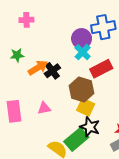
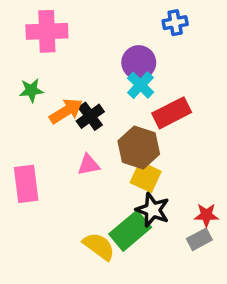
pink cross: (26, 20) -> (47, 31), size x1.6
blue cross: (103, 27) -> (175, 23), moved, size x0.6
pink triangle: (44, 108) -> (88, 165), moved

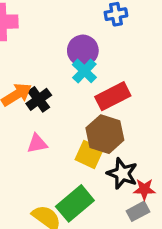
brown hexagon: (139, 147) -> (105, 134), moved
black star: (153, 210) -> (122, 173), moved

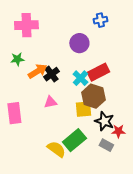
cyan cross: (84, 71) -> (80, 78), moved
yellow square: (89, 155) -> (83, 109), turned -30
gray rectangle: (138, 211) -> (106, 145), moved, turned 56

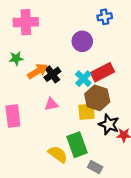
green rectangle: (74, 140) -> (77, 145), turned -70
gray rectangle: (106, 145) -> (95, 167), moved

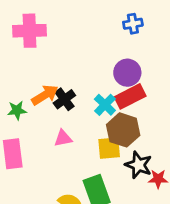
purple circle: (82, 41) -> (127, 73), moved
green star: (16, 58) -> (17, 110), moved

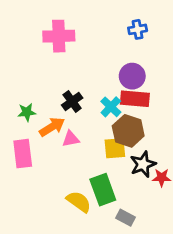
pink cross: (29, 31) -> (59, 36), moved
orange arrow: (45, 95) -> (52, 127), moved
red rectangle: (130, 96) -> (135, 99), turned 32
black star: (139, 165) -> (143, 164), turned 30

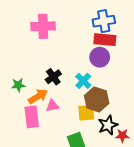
blue cross: (138, 29) -> (104, 21), size x1.5
red rectangle: (135, 99) -> (105, 40), moved
pink rectangle: (23, 154) -> (32, 117), moved

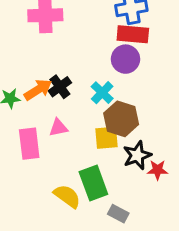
orange arrow: (38, 96) -> (38, 90), moved

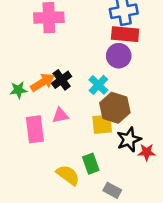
green rectangle: (93, 183) -> (91, 164), size x0.7

